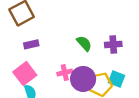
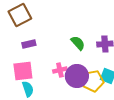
pink square: (25, 74) -> (23, 71), turned 30

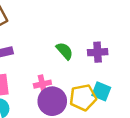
purple circle: (77, 76) -> (52, 101), moved

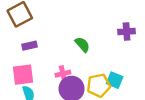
purple cross: (98, 52) -> (127, 32), moved

